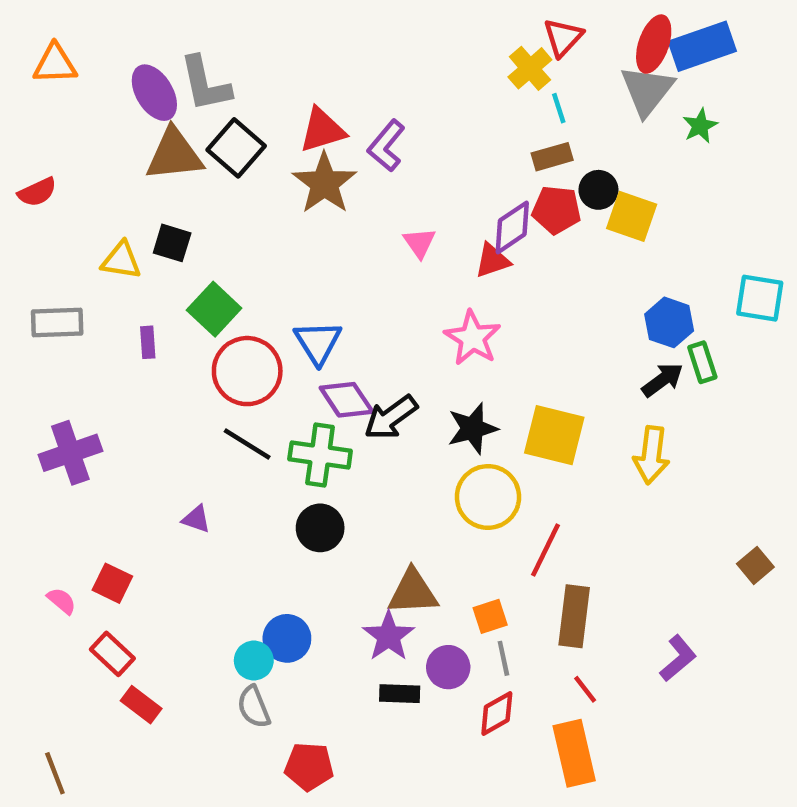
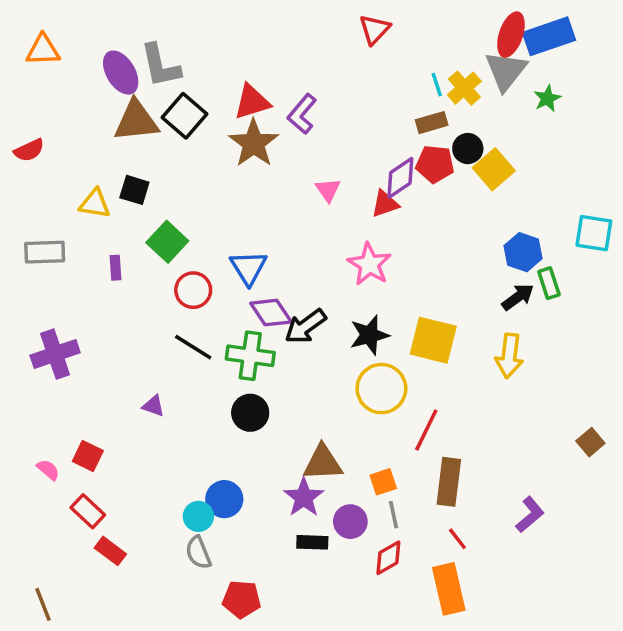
red triangle: (563, 37) -> (375, 29), moved
yellow cross: (530, 68) -> (464, 88), moved
yellow square: (632, 216) -> (494, 169), turned 30
red circle: (247, 371) -> (193, 290), size x0.7

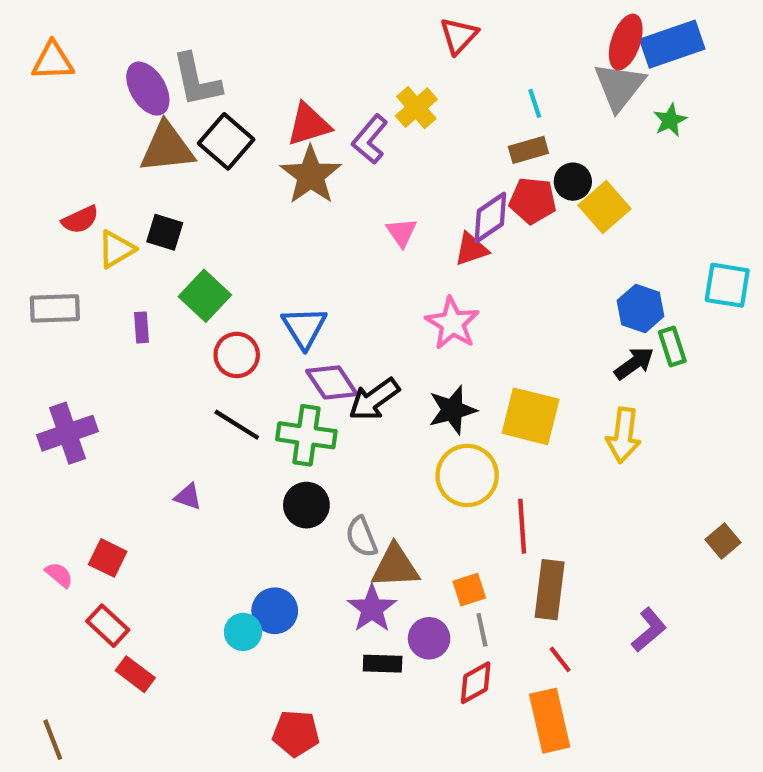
yellow cross: (464, 88) -> (416, 108), moved
red semicircle: (29, 150) -> (80, 220), moved
yellow triangle: (95, 204) -> (116, 249), turned -40
red line: (426, 430) -> (522, 526), turned -30
gray semicircle: (198, 553) -> (361, 537), moved

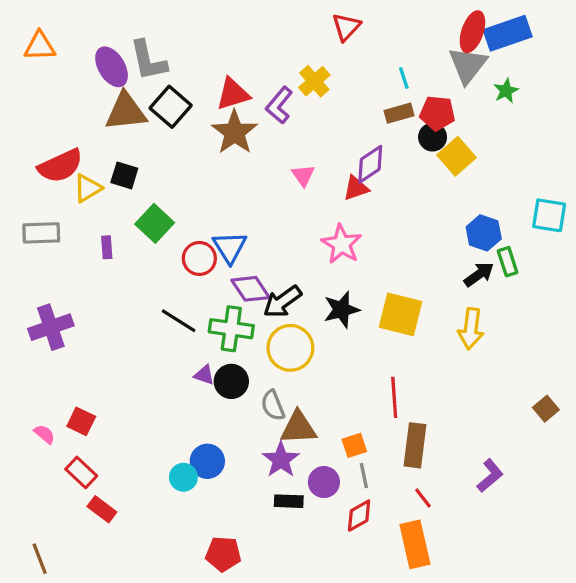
red pentagon: (533, 201) -> (437, 113), moved
red semicircle: (80, 220) -> (60, 166), size x1.6
red circle: (237, 355) -> (199, 258), moved
yellow circle: (467, 475) -> (290, 348), moved
purple triangle: (188, 497) -> (204, 375), moved

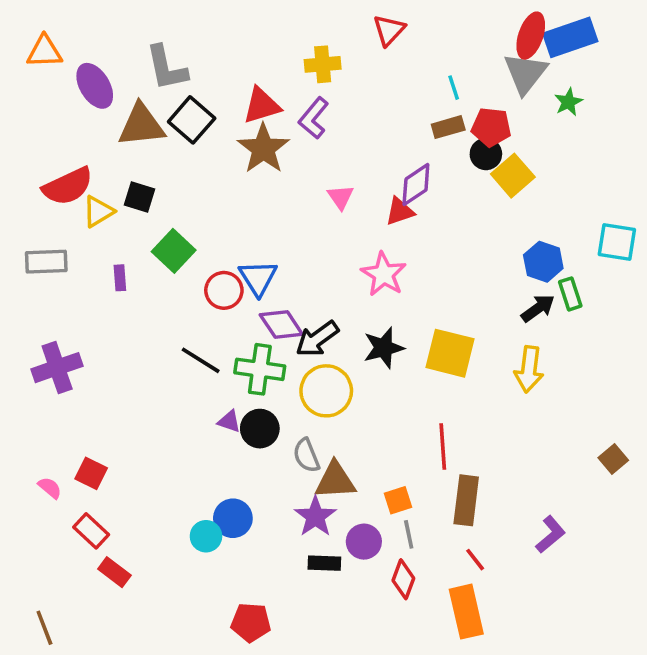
purple ellipse: (112, 67) -> (95, 86), moved
yellow cross: (314, 81) -> (323, 64), moved, turned 36
red diamond: (359, 516) -> (403, 579), turned -40

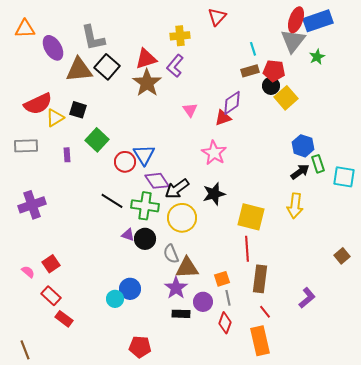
cyan square: (617, 242) -> (344, 177), moved
yellow square: (450, 353) -> (251, 217), moved
red square: (91, 473) -> (51, 264), turned 30

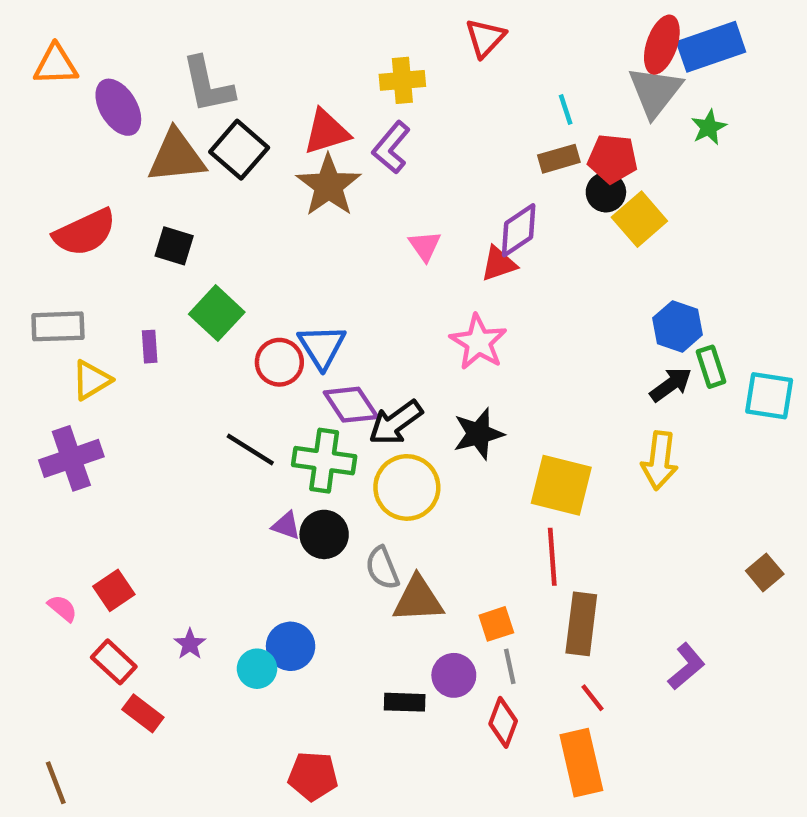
yellow triangle: (55, 118) -> (91, 380), moved
purple star: (176, 288) -> (190, 644), moved, size x0.6

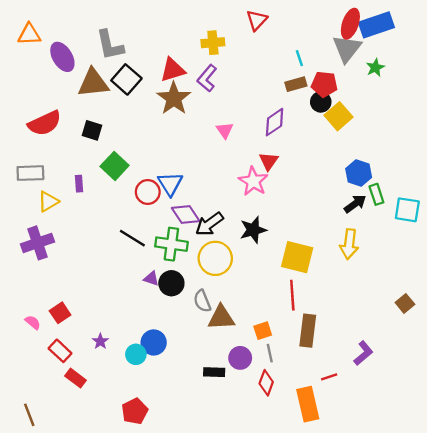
red triangle: (499, 264) -> (269, 161), moved, turned -36
red line: (593, 698) -> (329, 377), moved, turned -70
red pentagon: (313, 776) -> (135, 411), moved, turned -30

